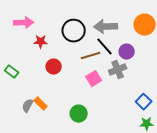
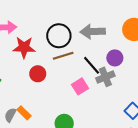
red star: (41, 42) -> (24, 47), size x1.5
black line: (105, 47) -> (92, 65), moved
brown line: (91, 56) -> (63, 56), moved

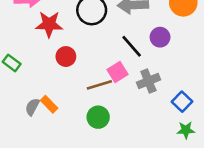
brown line: (63, 56) -> (99, 85), moved
gray cross: (105, 77) -> (148, 81), moved

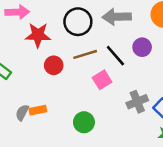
gray cross: (148, 81) -> (137, 102), moved
brown line: (99, 85) -> (85, 54), moved
orange rectangle: (49, 104) -> (38, 110), turned -56

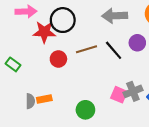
black circle: (78, 22) -> (63, 20), moved
pink square: (102, 80) -> (119, 95), moved, turned -35
gray semicircle: (22, 113) -> (30, 101), turned 152

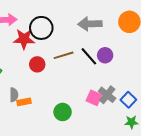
purple circle: (137, 43) -> (105, 55), moved
gray cross: (133, 91) -> (107, 95), turned -30
gray semicircle: (30, 101) -> (14, 95), moved

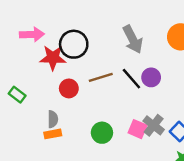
gray arrow: (90, 24) -> (133, 39), turned -115
gray semicircle: (14, 95) -> (53, 119), moved
green circle: (63, 112) -> (102, 133), moved

